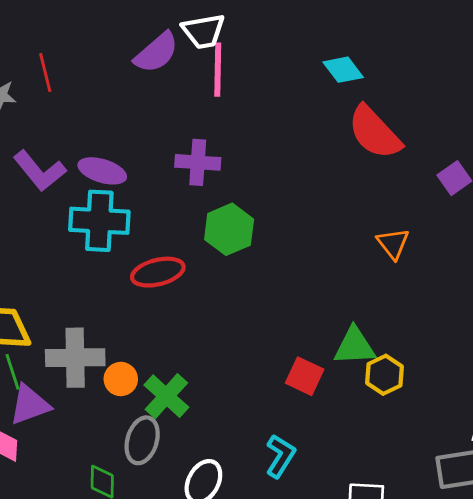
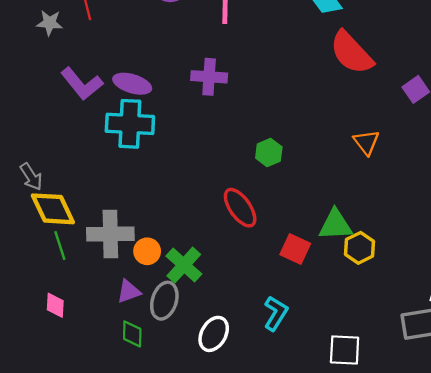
green hexagon: (229, 229) -> (269, 153), moved, size x0.7
red ellipse: (158, 272) -> (240, 208), moved, turned 69
purple triangle: (30, 405) -> (129, 291), moved, size x0.7

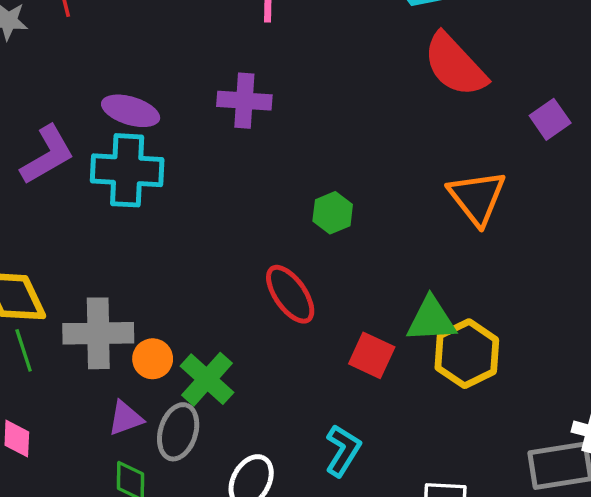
purple L-shape: (82, 84) -> (47, 155), moved, turned -81
orange triangle: (366, 142) -> (477, 197), size x1.5
yellow hexagon: (359, 248) -> (467, 354), size x1.4

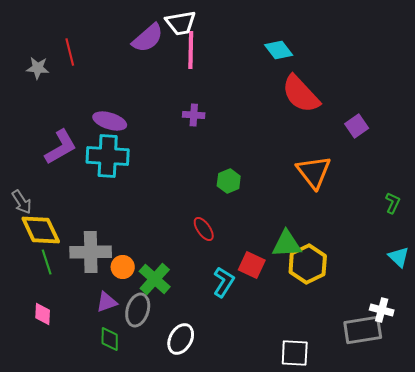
purple cross: (244, 101) -> (194, 115), moved, size x0.7
red ellipse: (290, 294) -> (204, 229), size x0.7
cyan L-shape: (343, 450) -> (224, 282), moved

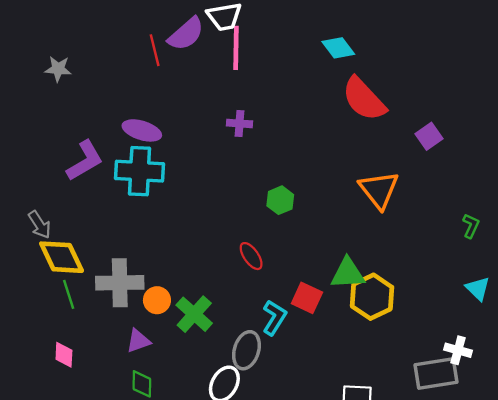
red line: (70, 52) -> (155, 50), moved
gray ellipse: (138, 310) -> (246, 350), moved

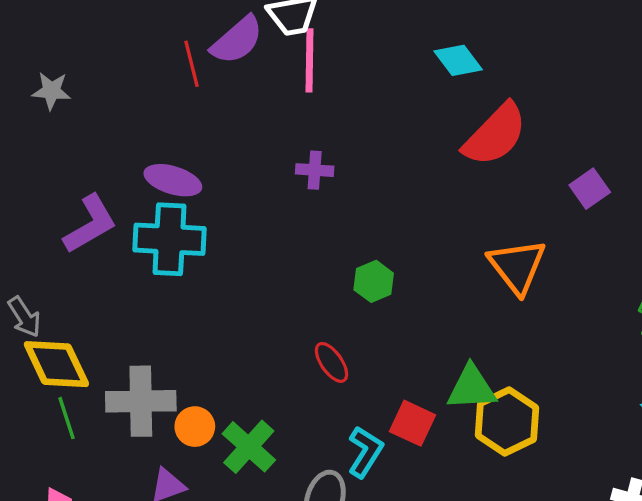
red semicircle: (364, 99) -> (495, 135), turned -93

